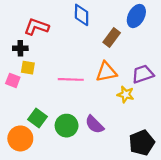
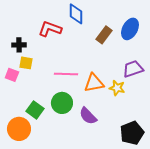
blue ellipse: (136, 16) -> (130, 29), moved
red L-shape: (36, 27) -> (50, 29), moved
orange triangle: (106, 72) -> (94, 83), moved
green circle: (67, 126) -> (62, 103), moved

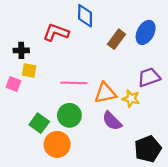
purple semicircle: (88, 116) -> (112, 121), moved
orange circle: (19, 129) -> (57, 144), moved

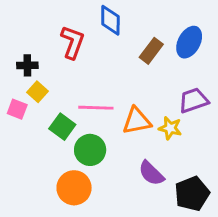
red L-shape: (56, 32) -> (73, 42), turned 90
yellow square: (29, 71) -> (38, 92), turned 32
purple semicircle: (112, 121) -> (151, 173), moved
green square: (39, 123) -> (62, 127), moved

